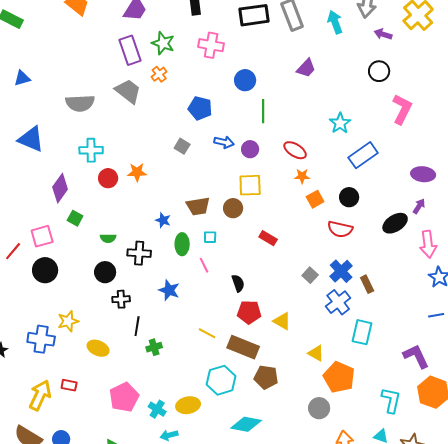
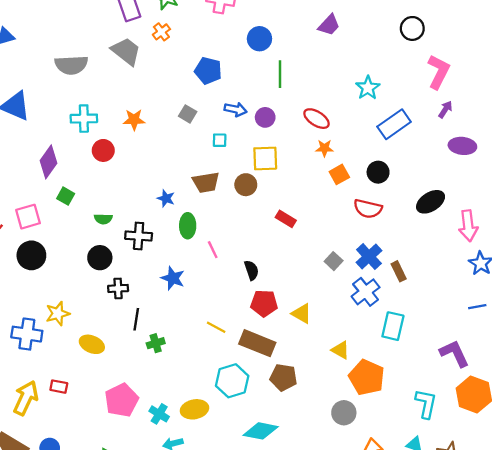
orange star: (137, 172) -> (134, 120), moved
purple arrow: (419, 206) -> (445, 109), moved
cyan square: (210, 237) -> (220, 140), moved

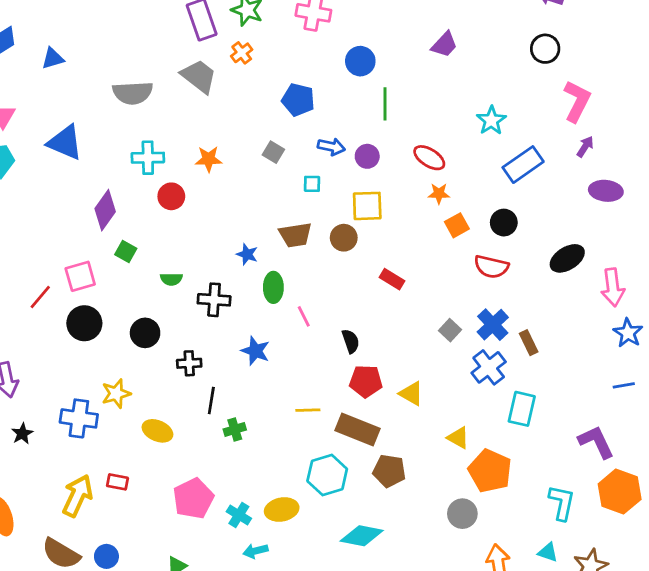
black circle: (100, 258) -> (145, 333), moved
yellow line: (216, 327) -> (308, 410), turned -30

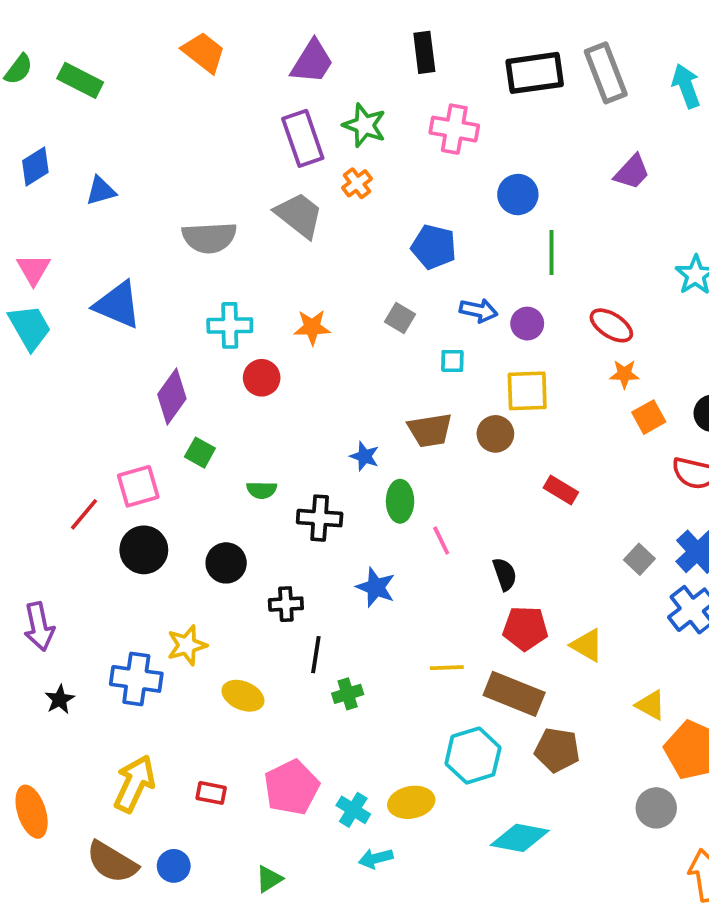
red rectangle: (117, 482) -> (211, 793), moved

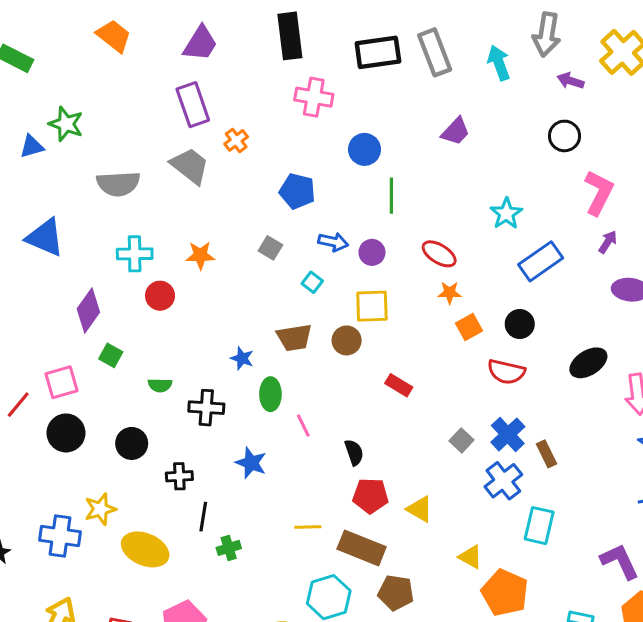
black rectangle: (424, 52) -> (290, 36), size x1.4
green star: (364, 125) -> (66, 124), moved
cyan square: (452, 361) -> (312, 282), turned 36
yellow ellipse: (243, 696) -> (145, 549), size x1.4

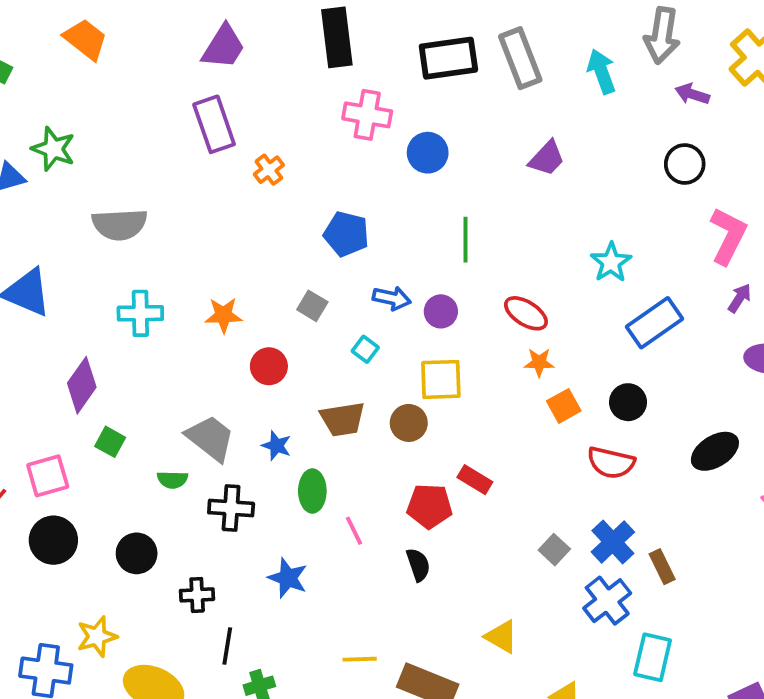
orange trapezoid: (114, 36) -> (86, 39), moved
blue circle: (365, 149) -> (428, 153), moved
gray trapezoid: (190, 166) -> (210, 438), moved
red circle: (160, 296) -> (269, 366), moved
red pentagon: (370, 496) -> (430, 506), moved

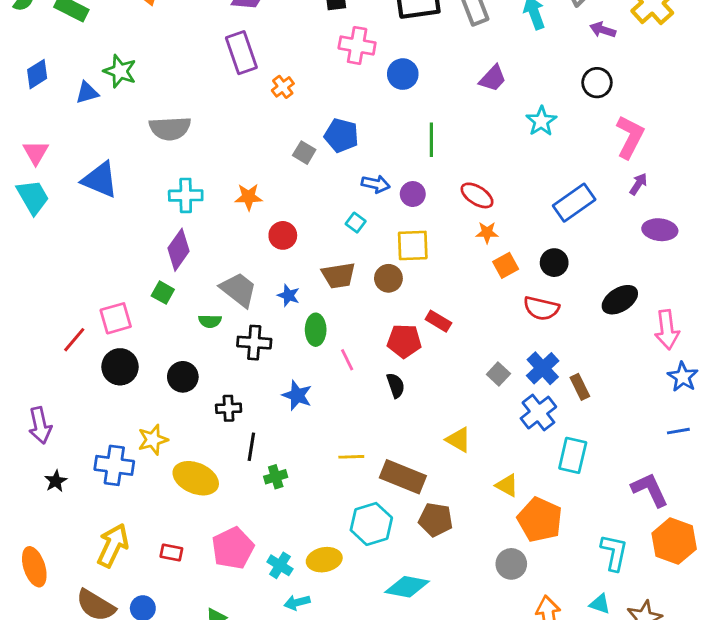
cyan star: (611, 262) -> (541, 121), moved
gray square: (312, 306) -> (304, 153), moved
purple diamond: (82, 385) -> (179, 250), moved

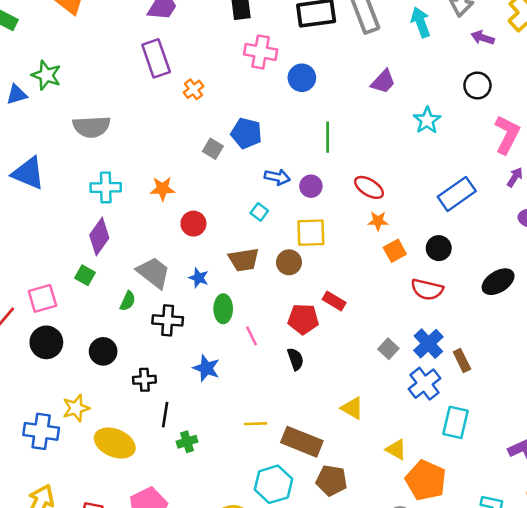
green semicircle: (210, 321) -> (128, 301), turned -66

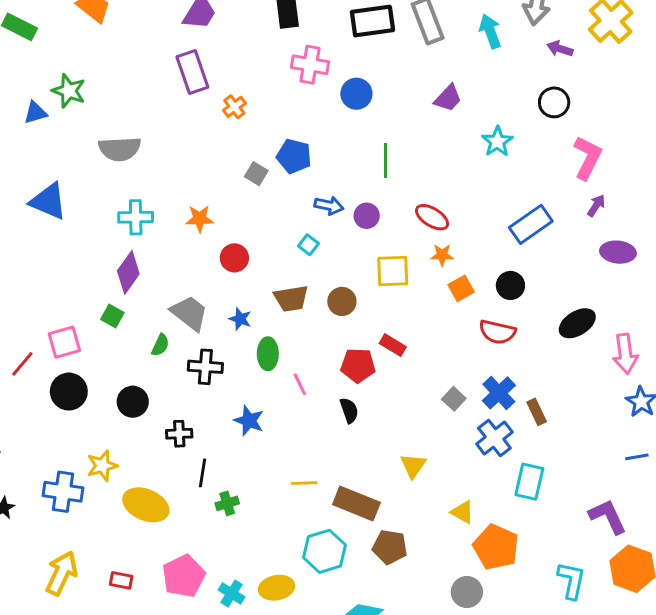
yellow square: (311, 233) -> (393, 271), moved
yellow triangle: (352, 408) -> (413, 466), turned 35

